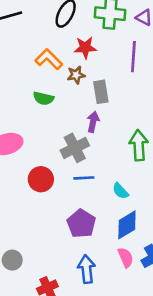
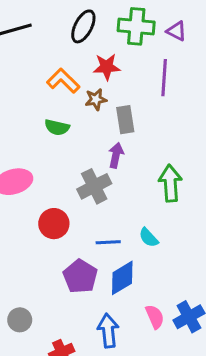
blue line: (84, 178) -> (108, 242), moved
purple pentagon: (81, 224) -> (80, 276), moved
blue diamond: (127, 225) -> (122, 278), moved

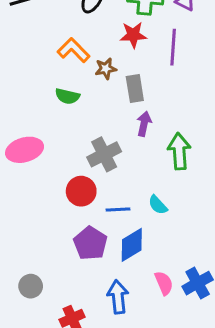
red star: (107, 67) -> (133, 35), moved
purple arrow: (116, 155) -> (144, 124), moved
red circle: (54, 224) -> (81, 191), moved

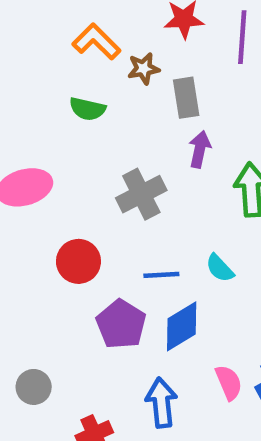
red circle: (81, 191) -> (78, 261), moved

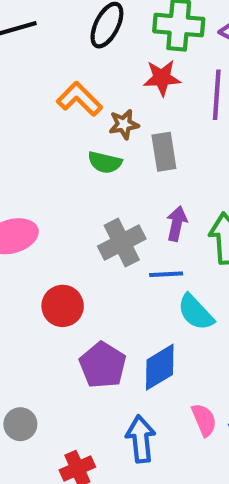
green semicircle: (87, 109) -> (105, 162), moved
purple arrow: (200, 149) -> (177, 224), moved
cyan semicircle: (220, 268) -> (196, 312), size x1.4
blue line: (161, 275) -> (166, 274), moved

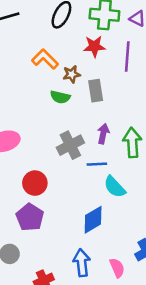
purple pentagon: (103, 365) -> (30, 217), moved
pink semicircle: (204, 420) -> (117, 268), moved

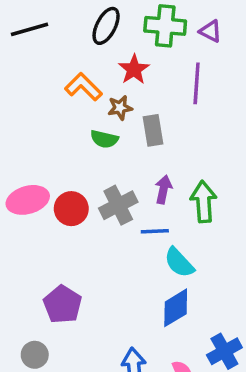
red star: (94, 46) -> (134, 69), moved, turned -30
red circle: (35, 183) -> (71, 209), moved
blue diamond: (93, 220) -> (176, 308), moved

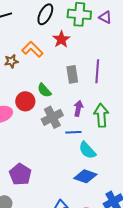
purple line: (197, 83) -> (97, 71), moved
brown star: (120, 108) -> (11, 61), moved
green semicircle: (104, 139) -> (44, 90), moved, turned 35
red circle: (71, 209) -> (25, 101), moved
blue diamond: (176, 308) -> (85, 176), turned 50

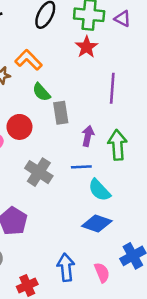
red star: (61, 39) -> (86, 47), moved
gray rectangle: (72, 74) -> (61, 113), moved
green semicircle: (44, 90) -> (41, 92), moved
gray cross: (52, 117) -> (39, 172), moved, turned -30

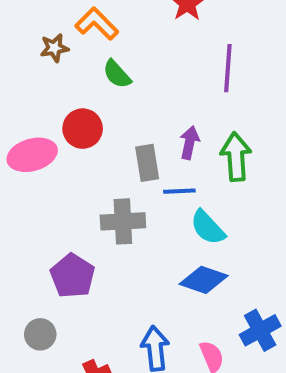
gray rectangle: (61, 113) -> (147, 163), moved
gray cross: (39, 172) -> (123, 221), moved, turned -36

